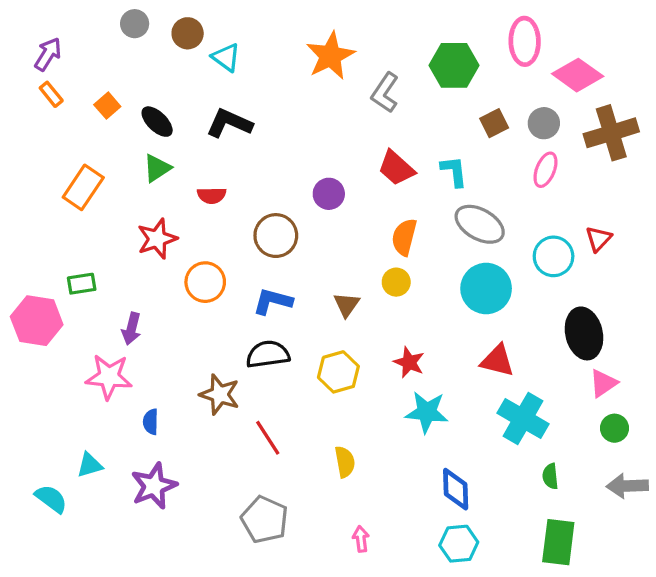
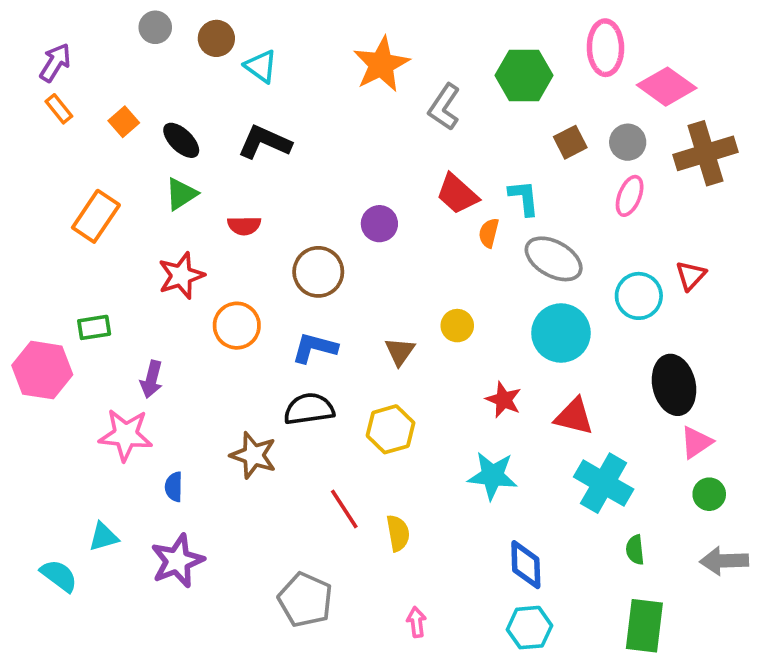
orange semicircle: (404, 237) -> (489, 233), moved, size x0.7
red star: (409, 362) -> (504, 400), moved
red line: (268, 438) -> (344, 509), moved

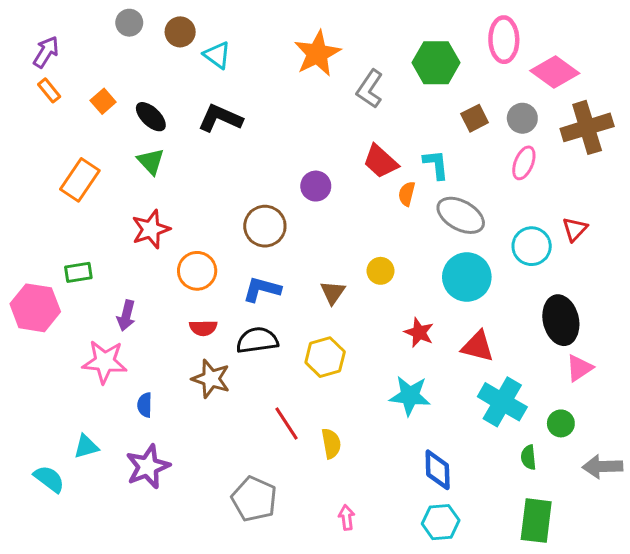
green triangle: (181, 194) -> (151, 161), turned -40
red semicircle: (244, 226) -> (203, 328), moved
green circle: (709, 494) -> (561, 423), moved

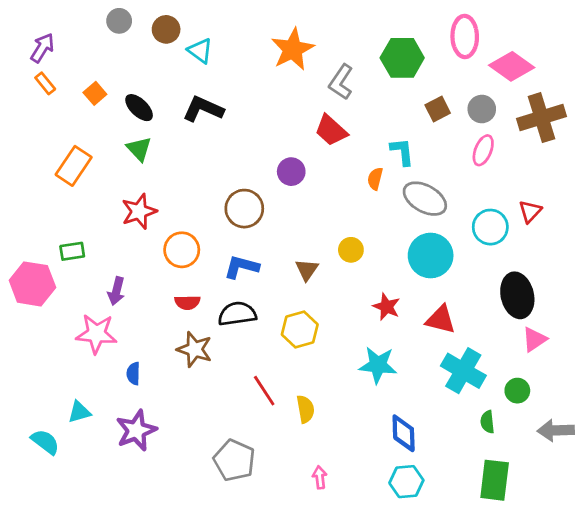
red trapezoid: (381, 161) -> (331, 130), moved

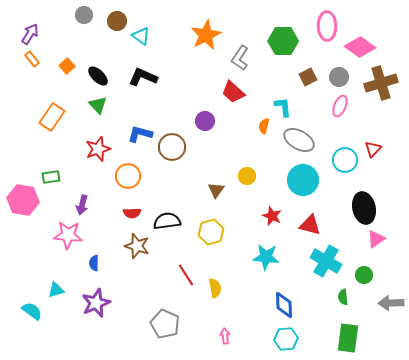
blue L-shape: (241, 267) -> (140, 134), moved

